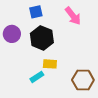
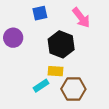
black hexagon: (42, 38) -> (61, 44), moved
brown hexagon: (83, 80) -> (73, 89), moved

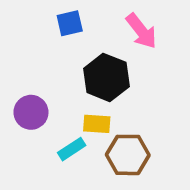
purple circle: (13, 38) -> (31, 112), moved

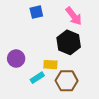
black hexagon: (106, 77) -> (69, 42), moved

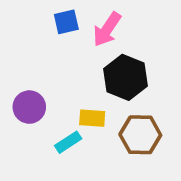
pink arrow: (74, 16) -> (107, 29), moved, turned 72
brown hexagon: (67, 81) -> (140, 135), moved

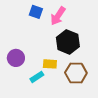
blue square: (66, 22) -> (36, 12), turned 32

